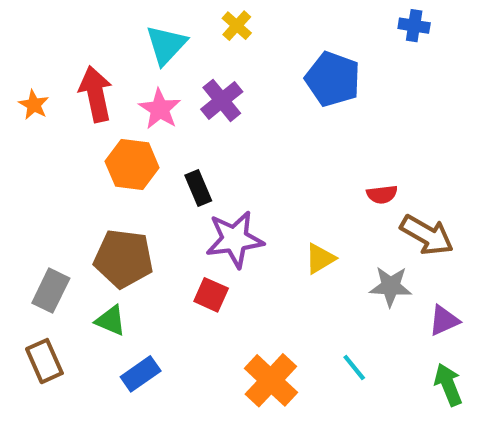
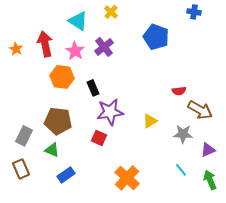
cyan triangle: (166, 45) -> (78, 21), turned -40
cyan line: (354, 367) -> (181, 170), moved

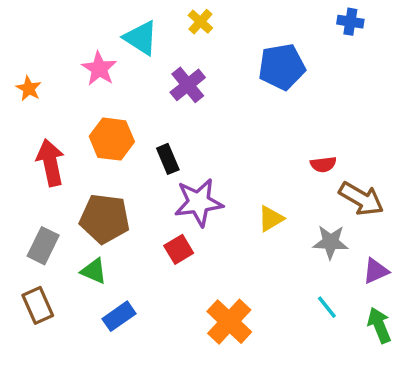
blue pentagon: (156, 37) -> (282, 67), turned -30
red arrow: (45, 44) -> (50, 163), moved
pink star: (75, 51) -> (99, 69), moved
red square: (99, 138) -> (179, 249), turned 35

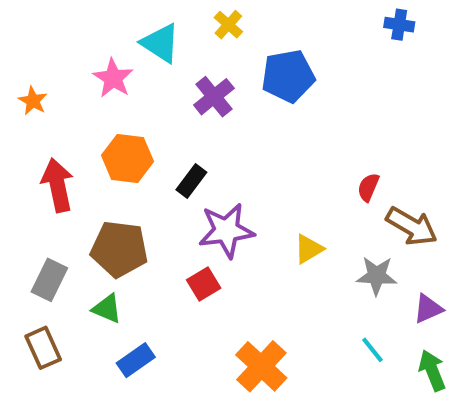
blue pentagon: (282, 67) -> (288, 76), moved
black rectangle: (168, 159) -> (191, 181), turned 60
red semicircle: (323, 164) -> (368, 187), turned 120

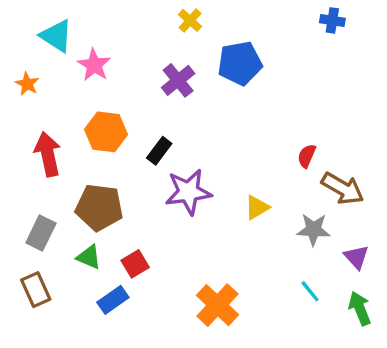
cyan triangle: (160, 43) -> (56, 36), moved
red square: (204, 284) -> (135, 264), moved
purple triangle: (428, 309) -> (356, 257), turned -48

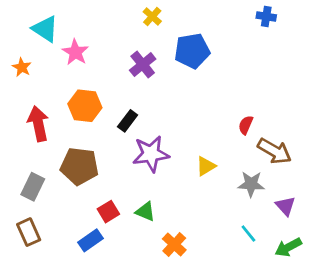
green triangle: (89, 257) -> (145, 212), moved
orange cross: (217, 305) -> (174, 244), size x0.7
green arrow: (360, 308) -> (288, 247), turned -96

